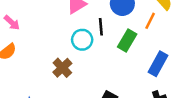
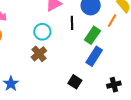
cyan circle: (82, 40) -> (42, 32), moved
blue rectangle: (158, 64) -> (94, 56), moved

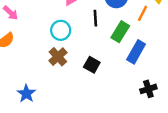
blue rectangle: (94, 56) -> (136, 52), moved
black square: (75, 82) -> (92, 65), moved

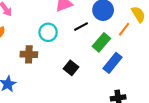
black line: (95, 18) -> (81, 27), turned 56
brown cross: (58, 57) -> (29, 54), moved, turned 35

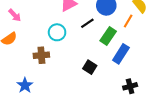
black square: (71, 68) -> (90, 67), moved

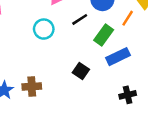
blue rectangle: (121, 54) -> (118, 57), turned 30
brown cross: (41, 55) -> (32, 87), moved

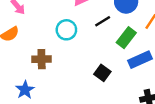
brown cross: (32, 87) -> (42, 59), moved

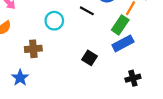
black line: (103, 21) -> (87, 11), turned 64
green rectangle: (126, 38) -> (120, 25), moved

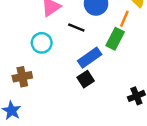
blue rectangle: (123, 43) -> (90, 58), moved
black square: (90, 58) -> (86, 79), turned 32

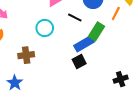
green rectangle: (115, 39) -> (96, 31), moved

